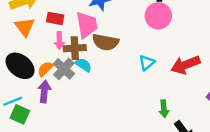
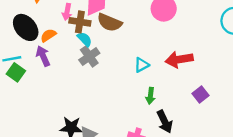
cyan triangle: (147, 63) -> (142, 65), moved
gray cross: (64, 69) -> (89, 56), moved
purple arrow: (44, 91) -> (43, 56), turned -42

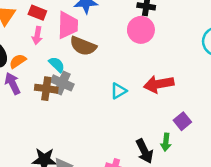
brown cross: (80, 22) -> (46, 89), moved
gray cross: (89, 56) -> (62, 83), turned -30
green arrow: (150, 96) -> (166, 142), moved

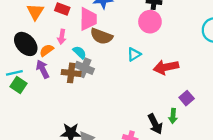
pink arrow: (37, 36) -> (62, 37), moved
cyan triangle: (118, 91) -> (134, 54), moved

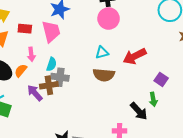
brown semicircle: (101, 36) -> (104, 75), moved
cyan semicircle: (80, 52) -> (52, 64), turned 80
cyan triangle: (134, 54) -> (102, 53), turned 32
purple arrow: (43, 69) -> (35, 93), moved

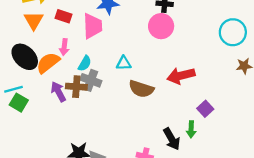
cyan triangle: (102, 53) -> (124, 63), moved
orange semicircle: (21, 71) -> (48, 63), size x1.5

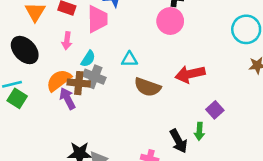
orange semicircle: (48, 63) -> (59, 80), moved
purple arrow: (58, 92) -> (67, 99), moved

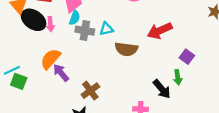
black ellipse: (25, 50) -> (34, 20), moved
cyan semicircle: (88, 59) -> (75, 18), moved
gray cross: (94, 77) -> (85, 31), moved
brown cross: (79, 83) -> (90, 91), moved, turned -30

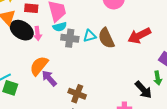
cyan semicircle: (75, 18) -> (60, 27), turned 56
brown semicircle: (126, 49) -> (106, 38), moved, turned 60
brown cross: (90, 91) -> (77, 94), turned -30

